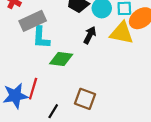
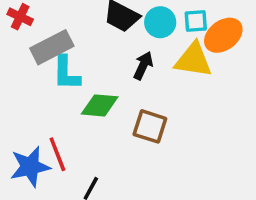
red line: (33, 89) -> (57, 154), turned -35
brown square: (85, 99) -> (150, 126), moved

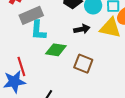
black arrow: (143, 66) -> (82, 29), turned 49
red line: (57, 154) -> (21, 66), moved

